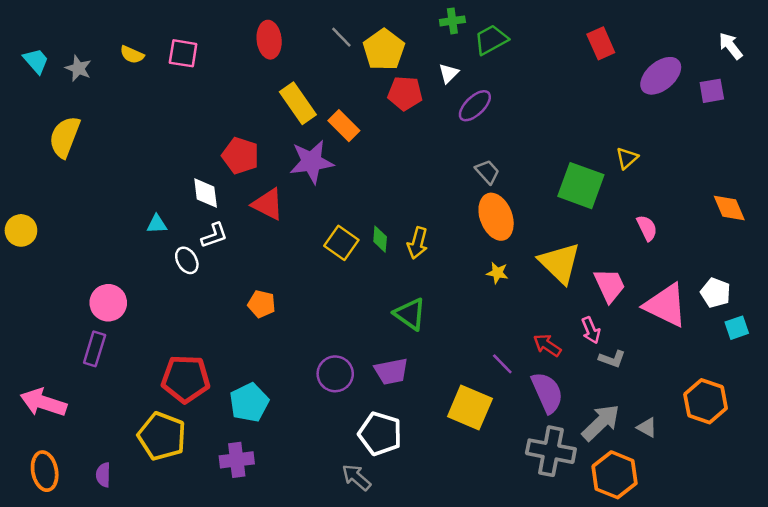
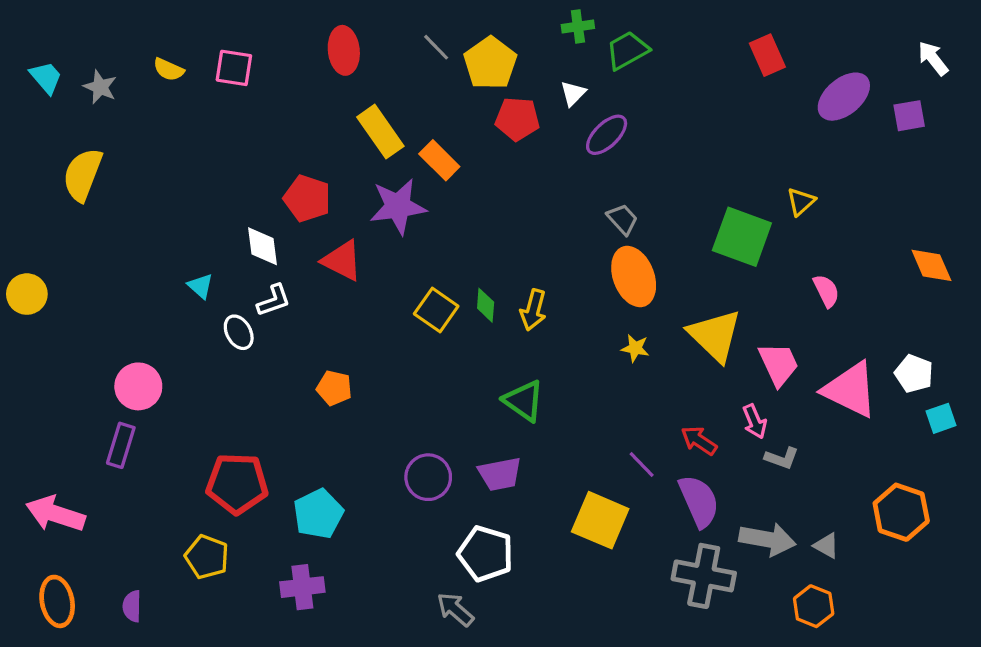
cyan triangle: (157, 224) -> (200, 286), turned 45
gray arrow: (601, 422) -> (767, 539), turned 54
yellow pentagon: (162, 436) -> (207, 557), size x0.7
orange hexagon: (615, 475) -> (814, 606), moved, size x0.7

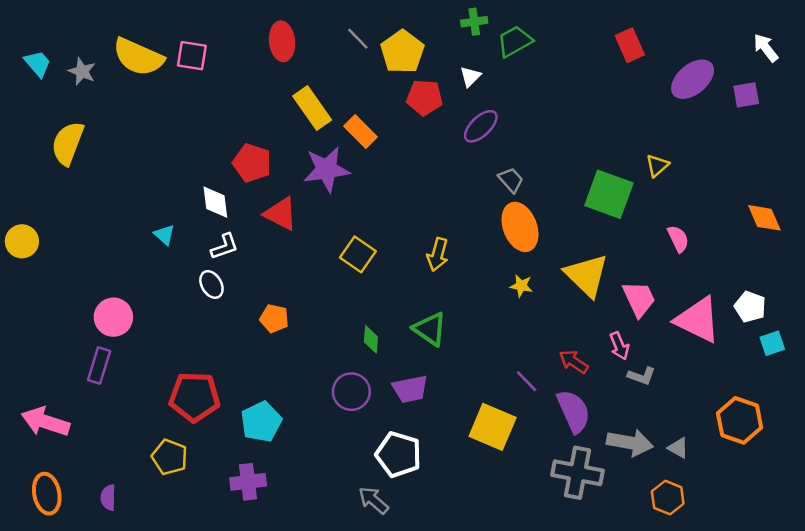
yellow semicircle: (169, 69) -> (138, 57), size x2.0
purple ellipse: (607, 135) -> (481, 126), moved
green diamond: (486, 305) -> (371, 339), moved
white ellipse: (239, 332) -> (211, 284), moved

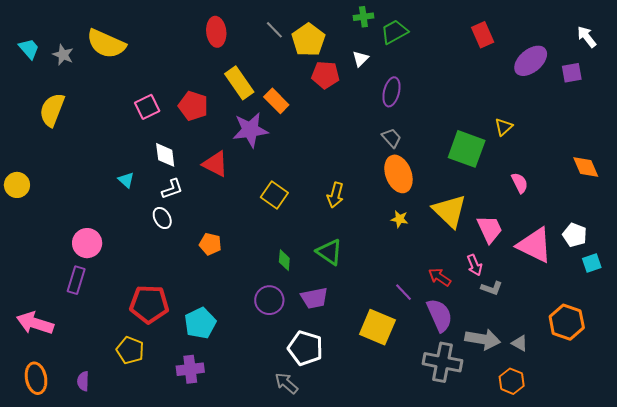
pink square: (192, 56) -> (147, 107), moved, turned -35
purple ellipse: (481, 126) -> (391, 92), moved, turned -32
red pentagon: (252, 163) -> (193, 106), moved

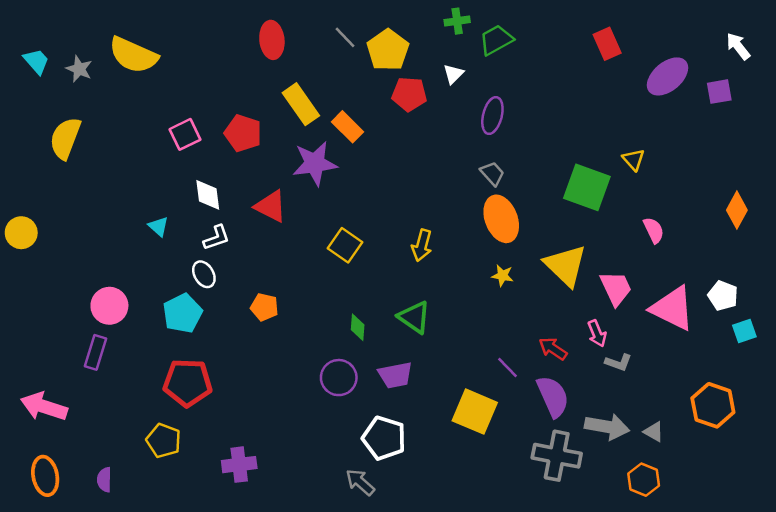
yellow triangle: (504, 127) -> (634, 160), turned -30
orange diamond: (586, 167) -> (737, 210), turned 52
cyan pentagon: (200, 323) -> (182, 313), moved

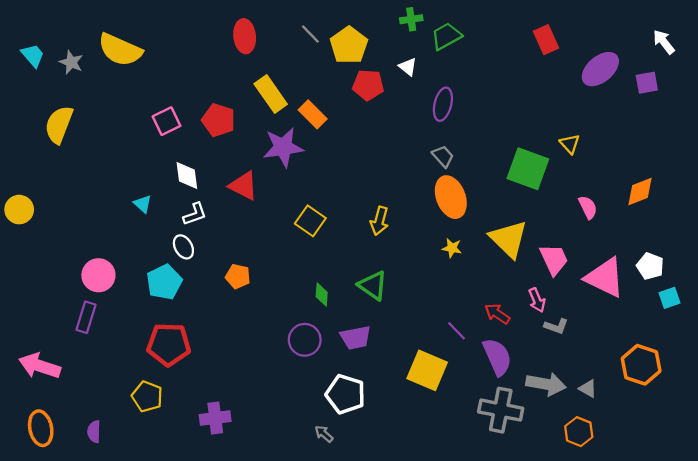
white triangle: (453, 74) -> (408, 67), turned -36
orange diamond: (737, 210) -> (640, 191), moved, turned 40
gray arrow: (360, 482) -> (324, 434), size x0.7

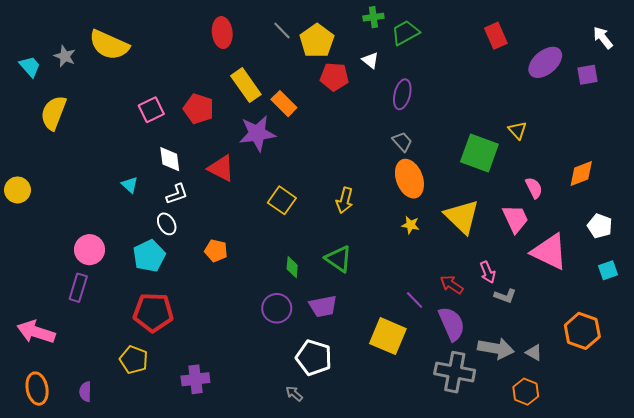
cyan trapezoid: (33, 55) -> (30, 67), moved
pink trapezoid: (554, 259) -> (515, 219), moved
white pentagon: (650, 266) -> (600, 226), moved

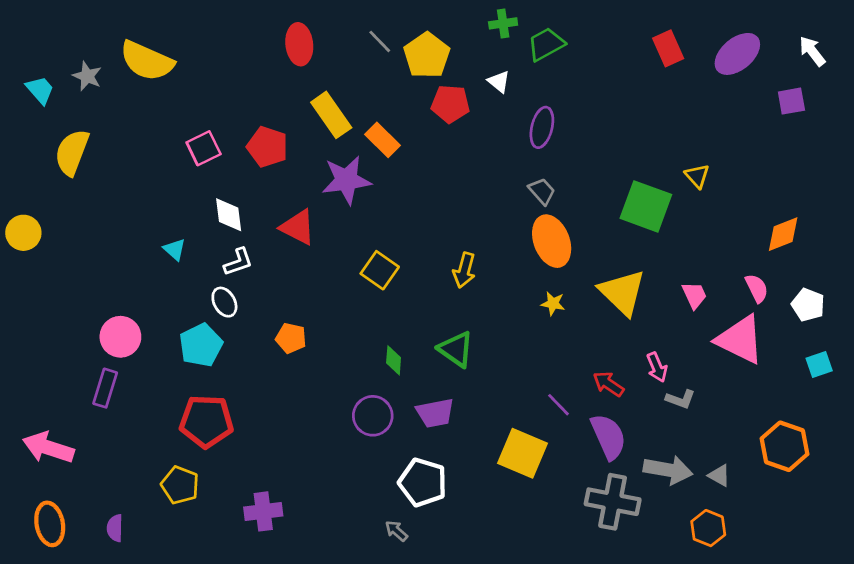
purple ellipse: (545, 62) -> (737, 54), moved
pink semicircle: (534, 188) -> (757, 288), moved
yellow circle: (17, 190) -> (23, 233), moved
pink trapezoid: (515, 219) -> (694, 295), size x0.7

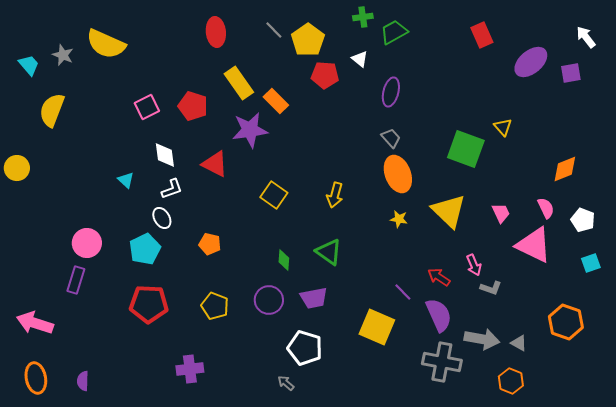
purple ellipse: (737, 54) -> (531, 62), moved
yellow pentagon: (180, 485) -> (215, 306), moved

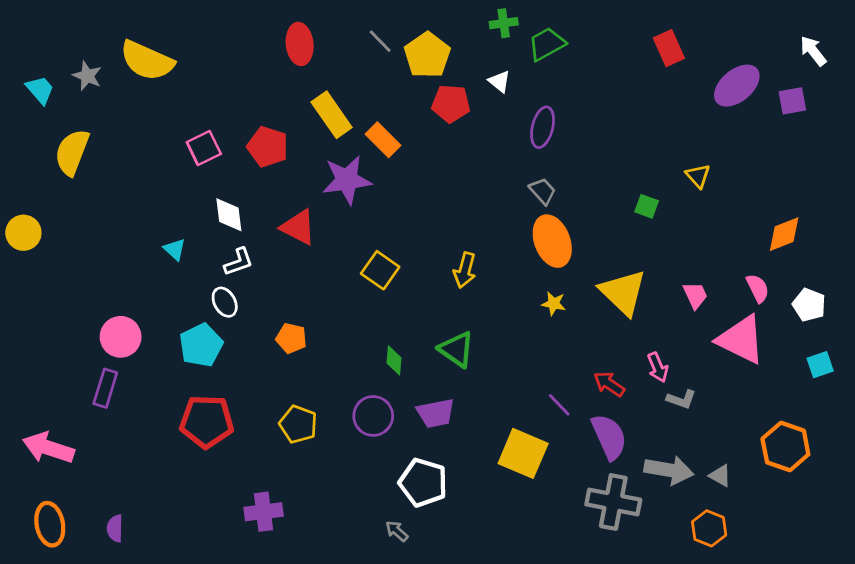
green square: (466, 149) -> (647, 206), size x0.5

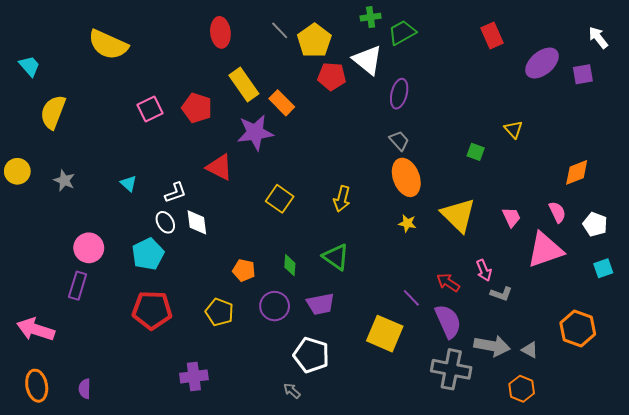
gray star: (87, 76) -> (64, 180), moved
white triangle: (499, 81) -> (367, 60), size x1.8
white diamond: (229, 215) -> (197, 222), moved
orange pentagon: (291, 338) -> (244, 270), moved
pink triangle: (741, 340) -> (545, 250), turned -45

